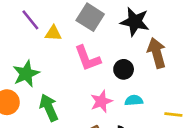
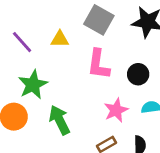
purple line: (30, 20) -> (22, 42), moved
pink L-shape: (87, 58) -> (98, 64), turned 32

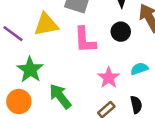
yellow triangle: (60, 39) -> (46, 24), size x1.5
black circle: (138, 74) -> (121, 32), moved

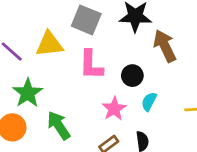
black circle: (121, 32) -> (132, 76), moved
cyan semicircle: (139, 69) -> (149, 102), turned -48

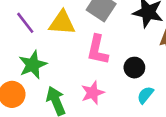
pink star: (114, 109) -> (93, 93), moved

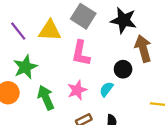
black circle: (134, 68) -> (123, 69), moved
cyan semicircle: (145, 95) -> (106, 89), moved

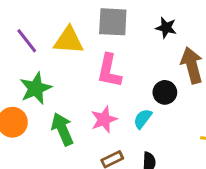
gray square: (83, 16) -> (113, 22), turned -30
black star: (124, 20) -> (166, 28), size x0.6

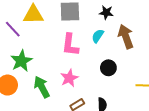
yellow triangle: (69, 40) -> (33, 15), moved
black circle: (165, 92) -> (108, 68), moved
cyan semicircle: (143, 119) -> (98, 36), moved

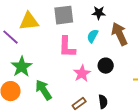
pink star: (69, 78) -> (82, 73), moved

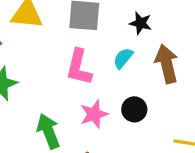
green arrow: (43, 90) -> (48, 131), moved

